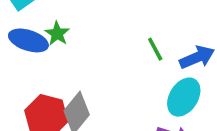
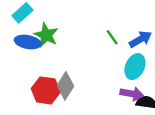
green star: (57, 34) -> (46, 35), size x1.5

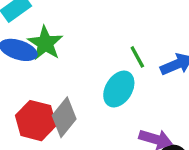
cyan ellipse: (135, 67) -> (119, 89), moved

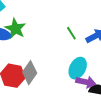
cyan ellipse: (119, 89) -> (78, 68), moved

